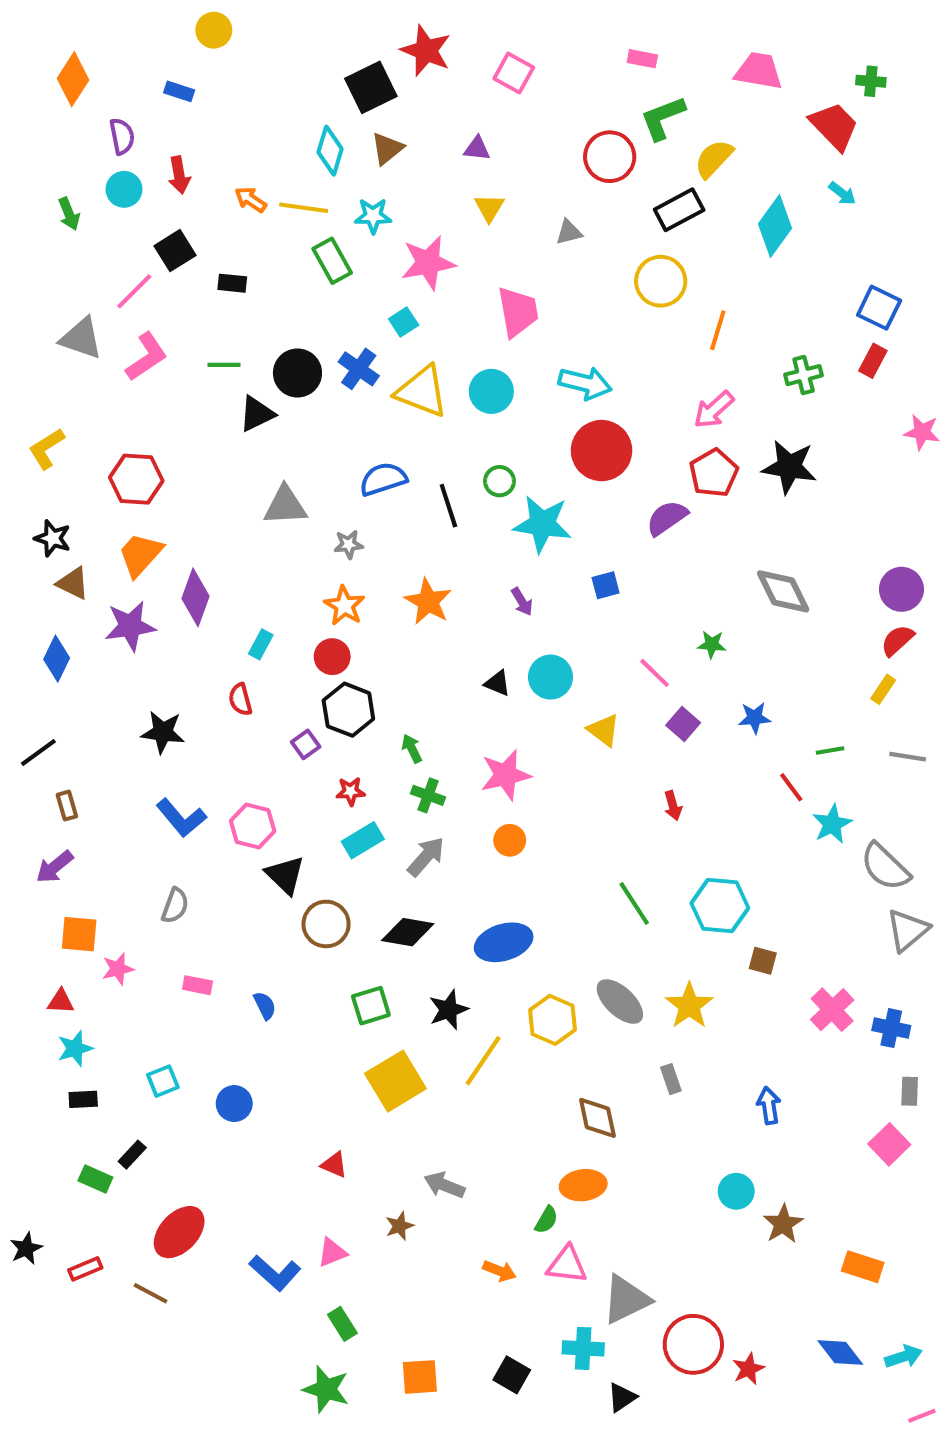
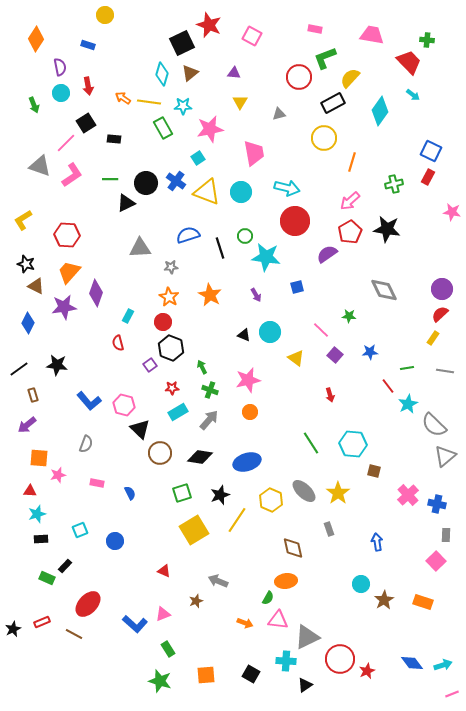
black star: (163, 732) -> (57, 365), moved
black star: (26, 1248) -> (13, 629), moved
orange rectangle: (863, 1267) -> (423, 602), moved

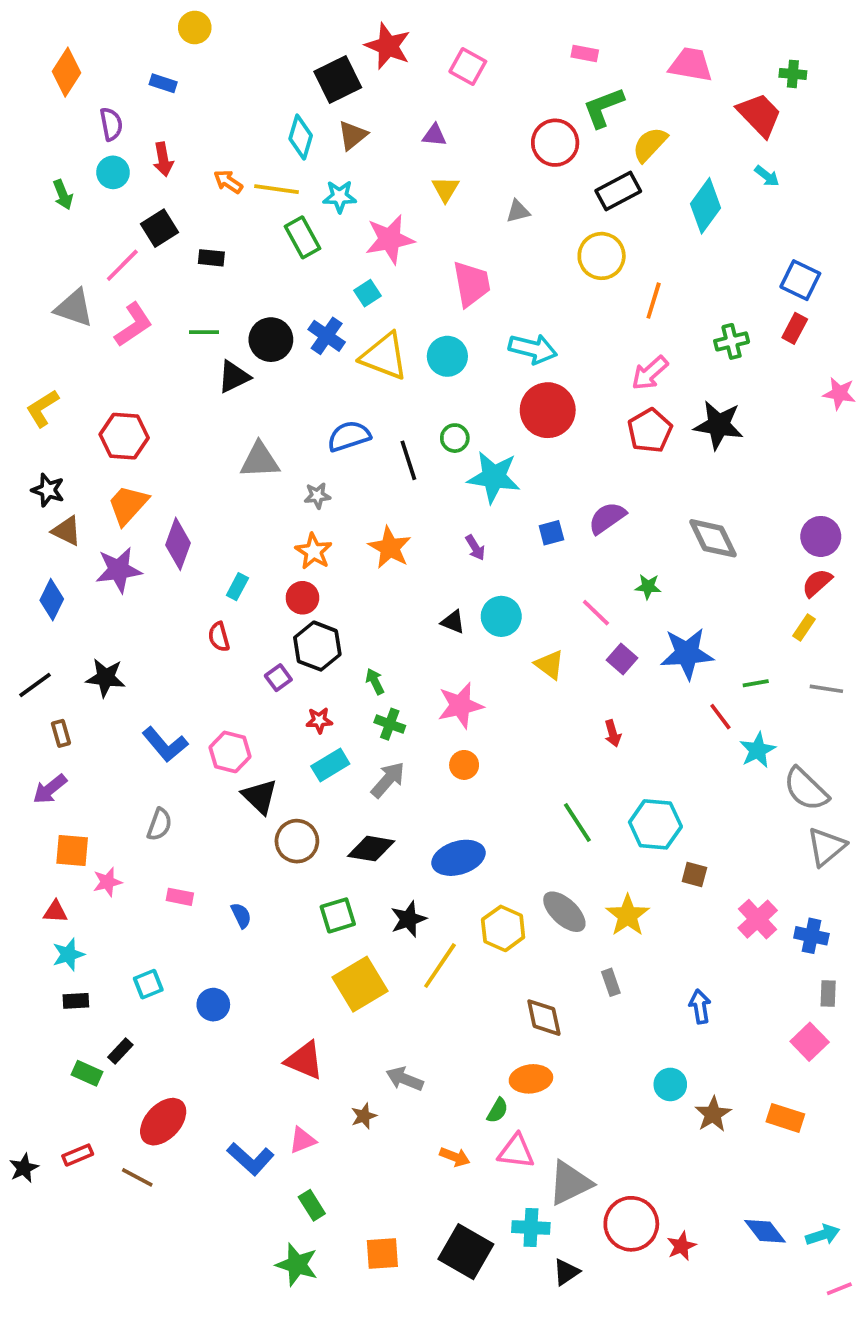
purple semicircle: (327, 254) -> (607, 518), moved
blue star: (370, 352) -> (687, 653), size x1.8
red triangle: (164, 571) -> (304, 1060), size x1.6
black square: (251, 674) -> (466, 1252), size x1.6

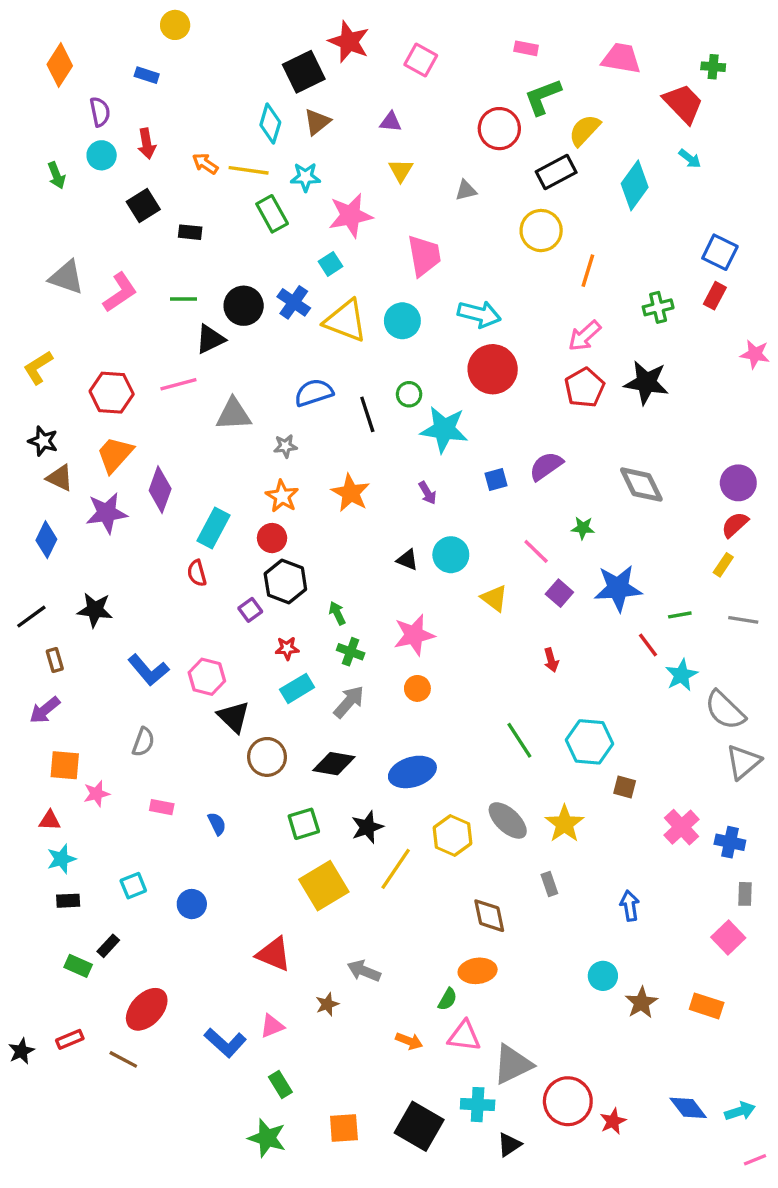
pink line: (122, 265) -> (178, 384), moved, turned 30
cyan rectangle: (237, 587) -> (214, 528), size x1.6

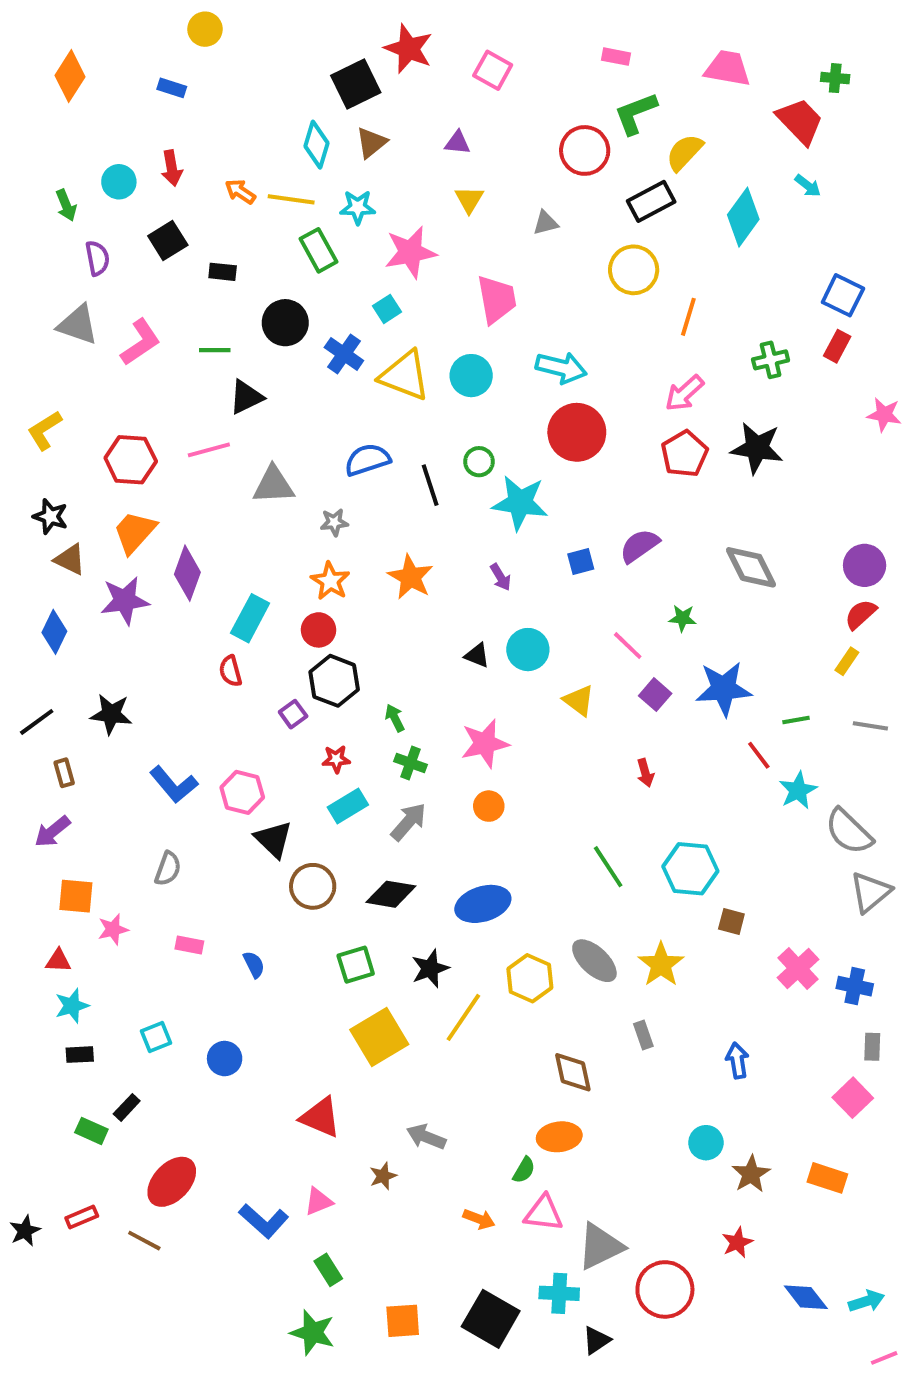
purple semicircle: (100, 112) -> (97, 258), moved
black circle: (244, 306) -> (285, 323), moved
red star: (613, 1121) -> (737, 1242), moved

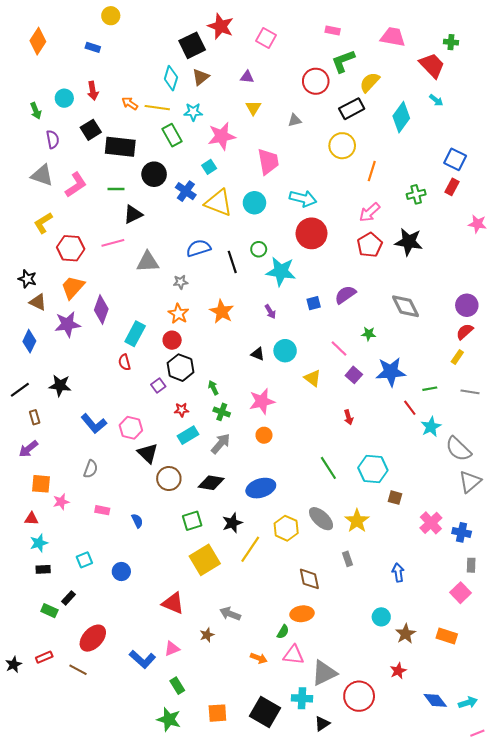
black rectangle: (223, 272) -> (120, 147), size x2.0
yellow L-shape: (45, 430) -> (43, 223), moved

